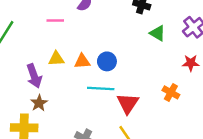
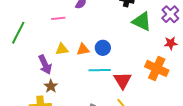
green triangle: (158, 33) -> (142, 22), size x1.5
orange cross: (171, 92) -> (157, 68), size x1.6

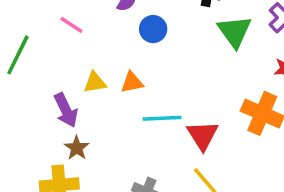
pink line: (58, 18) -> (71, 25), moved, turned 40
green triangle: (142, 22) -> (235, 31), turned 30
blue circle: (103, 48) -> (153, 29), moved

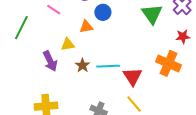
orange triangle: (132, 82) -> (86, 27), moved
brown star: (77, 148) -> (82, 65), moved

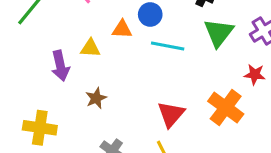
brown star: (82, 65) -> (96, 98), moved
cyan line: (108, 66) -> (168, 46), moved

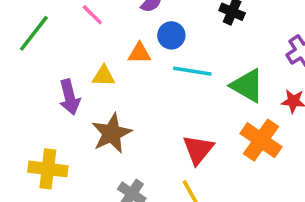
green triangle: (219, 33) -> (247, 86), moved, turned -36
brown star: (96, 98) -> (112, 133), size x1.6

